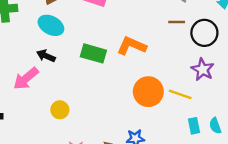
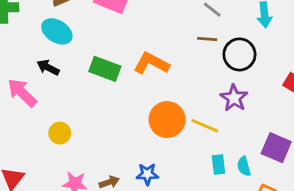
pink arrow: (26, 79) -> (22, 93), turned 80

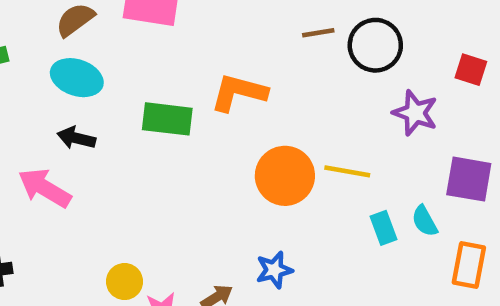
purple star: (234, 98) -> (415, 113), moved
yellow circle: (60, 133) -> (124, 282), moved

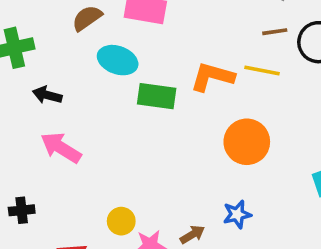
cyan ellipse: (77, 78) -> (118, 60), moved
black arrow: (76, 138) -> (47, 95), moved
yellow line: (347, 171) -> (262, 71), moved

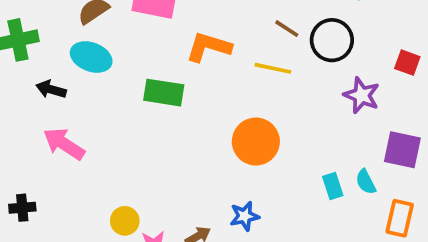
brown line: (275, 32) -> (287, 29), turned 40
cyan ellipse: (118, 60) -> (91, 57), moved
orange L-shape: (212, 77) -> (209, 47), moved

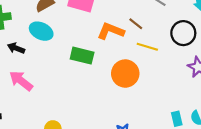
brown line: (287, 29) -> (136, 24), moved
orange circle: (256, 142) -> (125, 74), moved

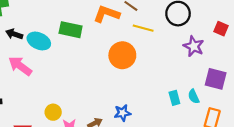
cyan ellipse: (41, 31) -> (39, 41), moved
green rectangle: (82, 56) -> (71, 30), moved

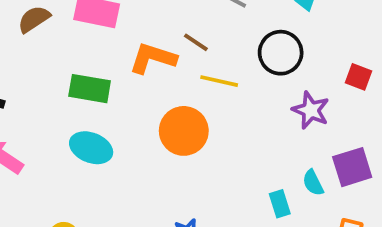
cyan ellipse: (39, 41) -> (91, 148), moved
purple square: (216, 79) -> (352, 167), turned -30
cyan semicircle: (194, 96) -> (313, 183), moved

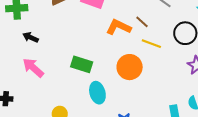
green rectangle: (90, 89) -> (82, 64), moved
cyan ellipse: (91, 148) -> (97, 93), moved, turned 45

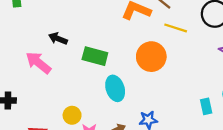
black arrow: (31, 37) -> (58, 39), moved

